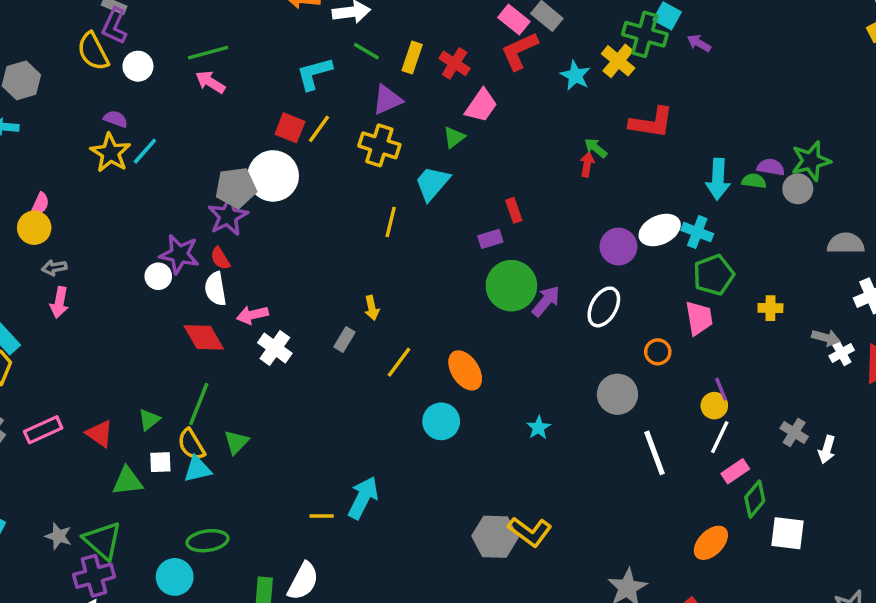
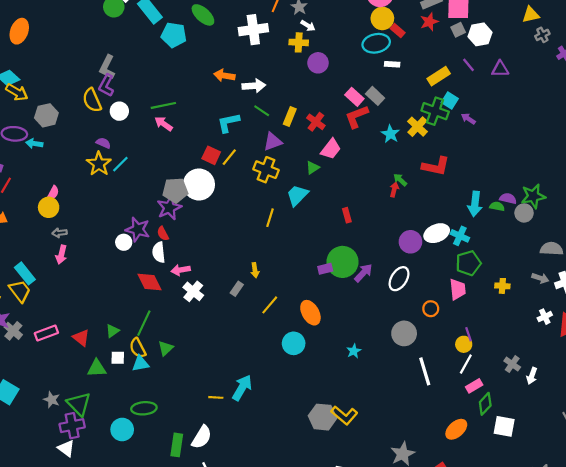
purple rectangle: (490, 239) -> (325, 269), moved
gray arrow: (826, 338) -> (540, 278), moved

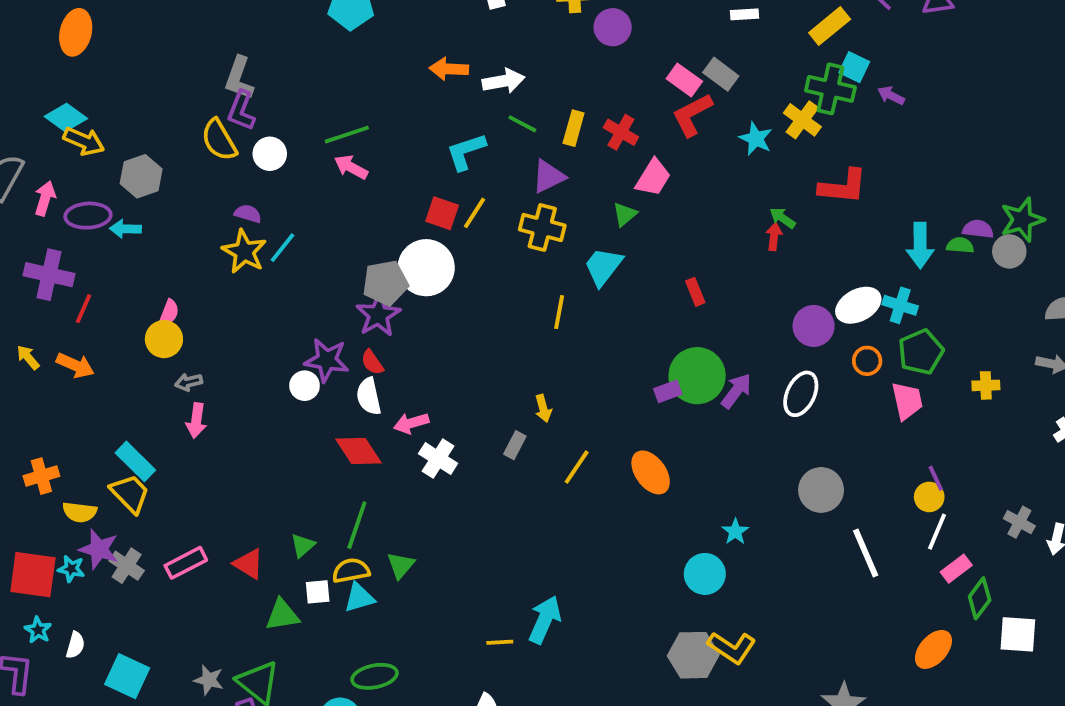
orange circle: (431, 309) -> (867, 361), moved
cyan circle: (294, 343) -> (705, 574), moved
yellow semicircle: (138, 348) -> (351, 571), turned 114

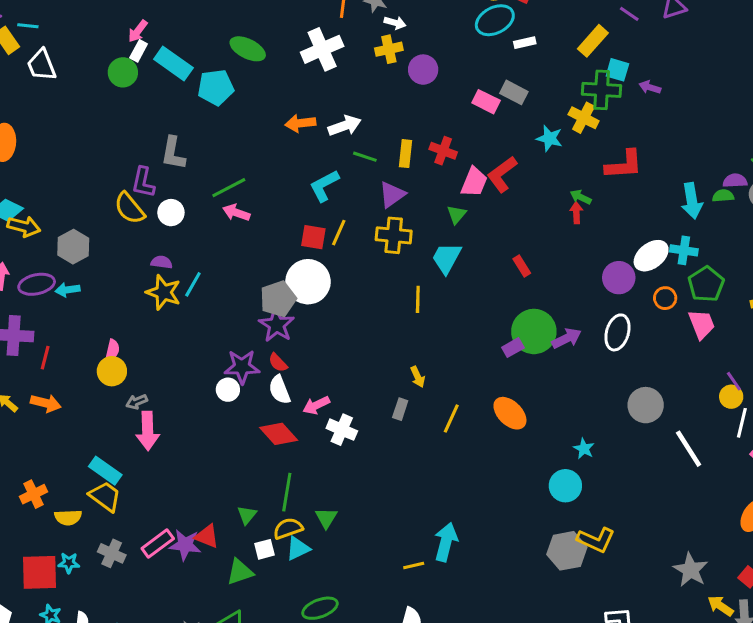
gray L-shape: (239, 78) -> (173, 153), moved
red L-shape: (692, 115) -> (502, 174), moved
purple arrow: (736, 391) -> (567, 338), turned 36
pink arrow: (196, 421) -> (148, 431), size x1.4
purple star: (99, 549) -> (185, 545), moved

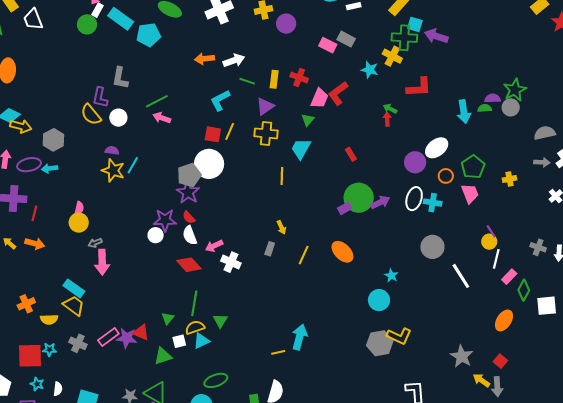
purple arrow: (650, 87) -> (436, 36), size x1.6
cyan cross: (684, 250) -> (433, 203), moved

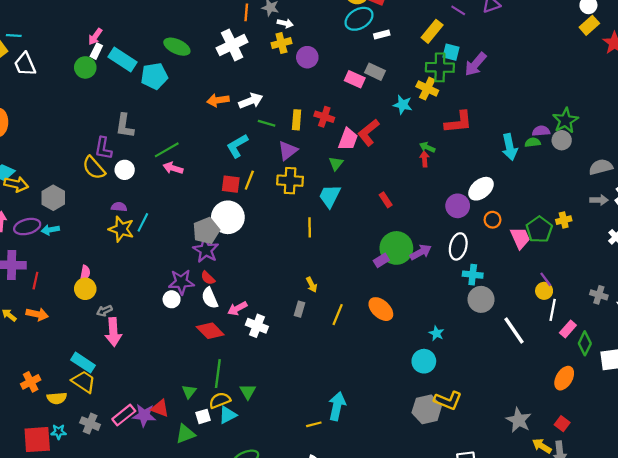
purple arrow: (436, 36) -> (476, 64), turned -65
green pentagon: (473, 167) -> (539, 229), moved
cyan cross: (433, 203) -> (473, 275), moved

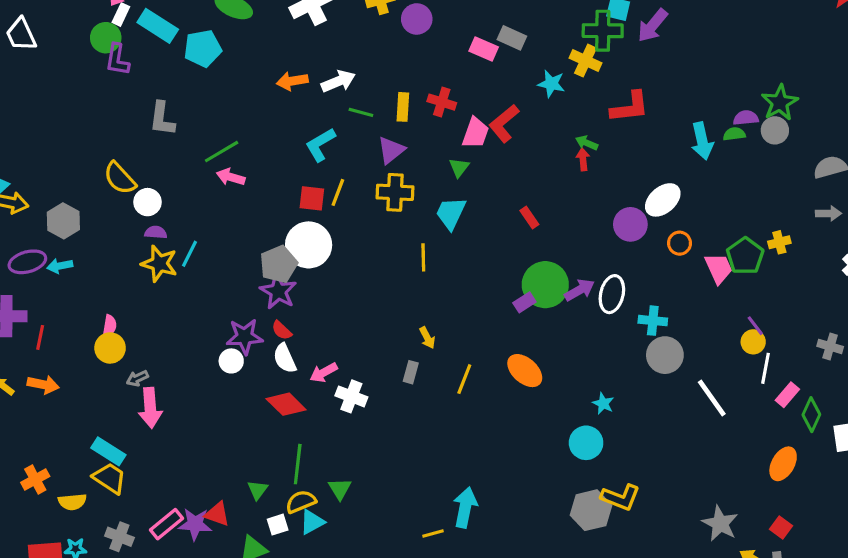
purple L-shape: (103, 148) -> (117, 60), moved
white circle: (125, 170) -> (148, 202), moved
white ellipse: (458, 246) -> (612, 294), moved

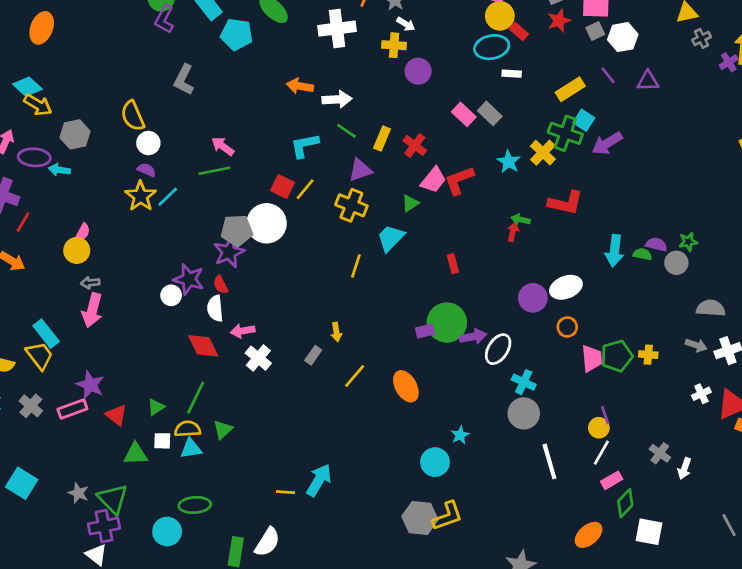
green star: (780, 103) -> (688, 242), size x0.6
green arrow: (587, 143) -> (520, 220), turned -30
green line: (222, 152) -> (214, 171), moved
yellow L-shape: (621, 497) -> (447, 516), turned -60
purple star: (195, 524) -> (90, 385), moved

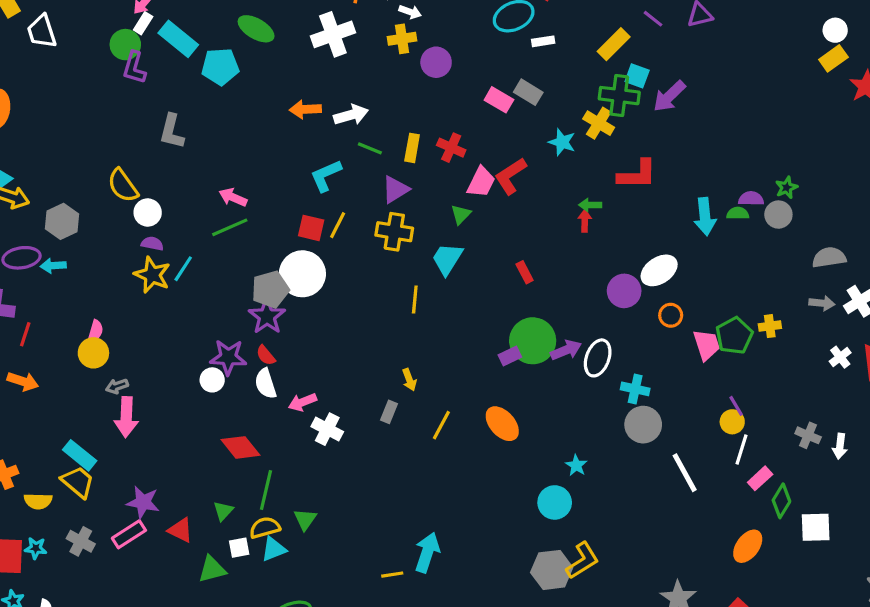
red diamond: (203, 346) -> (240, 447), moved

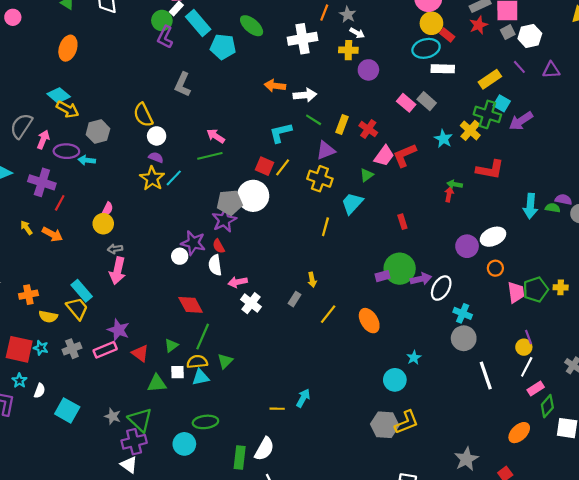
white rectangle: (543, 41) -> (443, 69), size x1.5
gray cross: (81, 541) -> (72, 349), turned 30
cyan arrow: (427, 553) -> (303, 398), size x0.7

